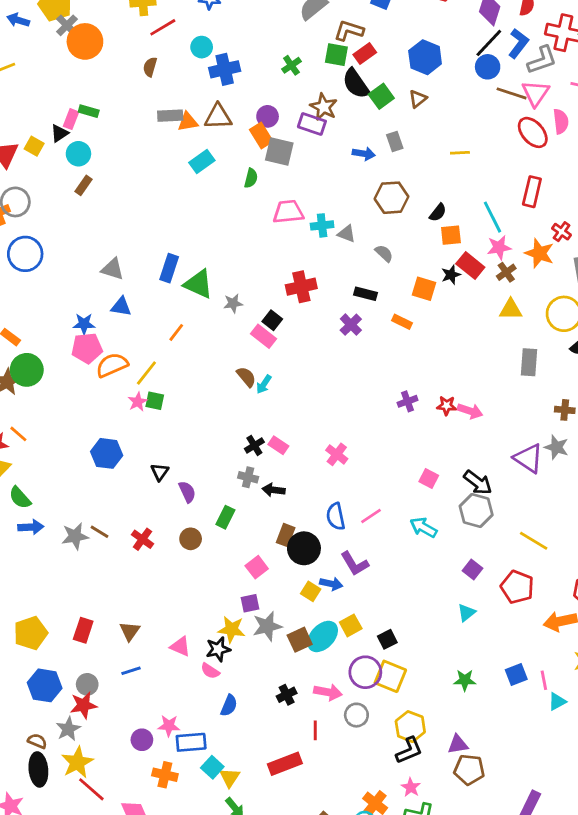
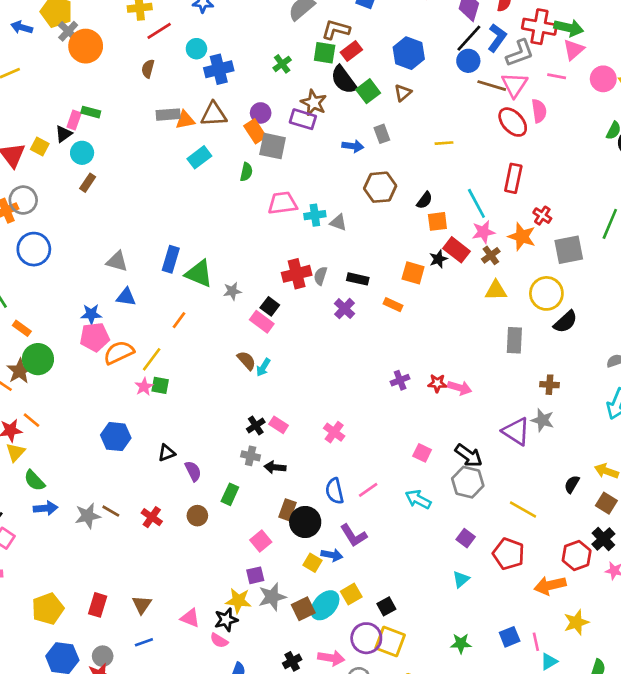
gray semicircle: (384, 253) -> (321, 276), moved, turned -114
black triangle: (160, 472) -> (167, 453), turned 36

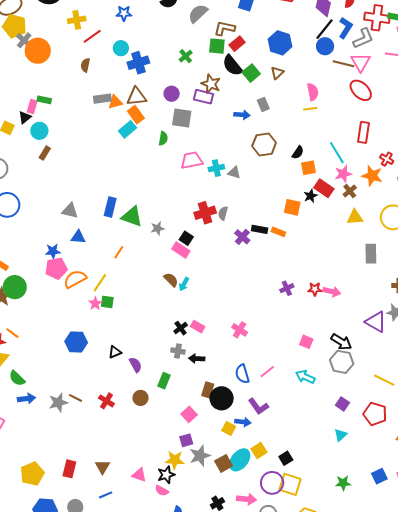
pink semicircle: (539, 111) -> (313, 92), moved
orange rectangle: (255, 131) -> (136, 115), moved
black rectangle: (358, 279) -> (260, 229), moved

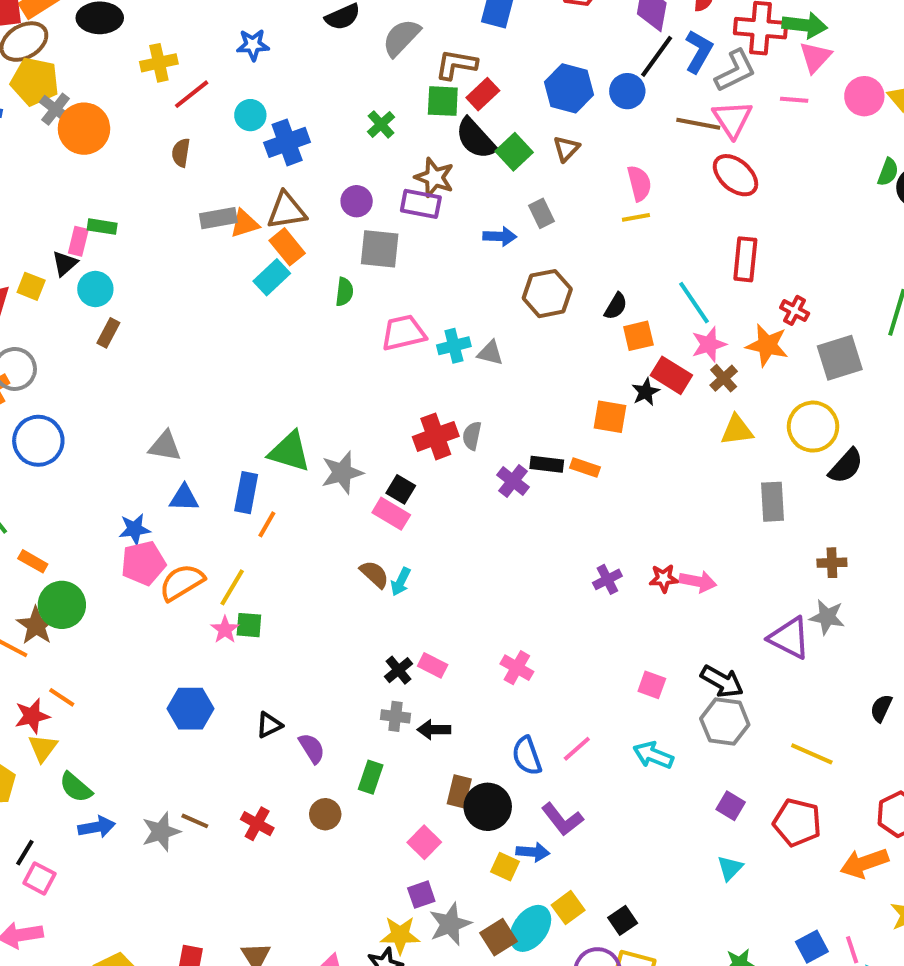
blue circle: (325, 46) -> (627, 91), moved
blue rectangle: (110, 207) -> (246, 493), moved
gray star: (158, 228) -> (342, 473), size x1.5

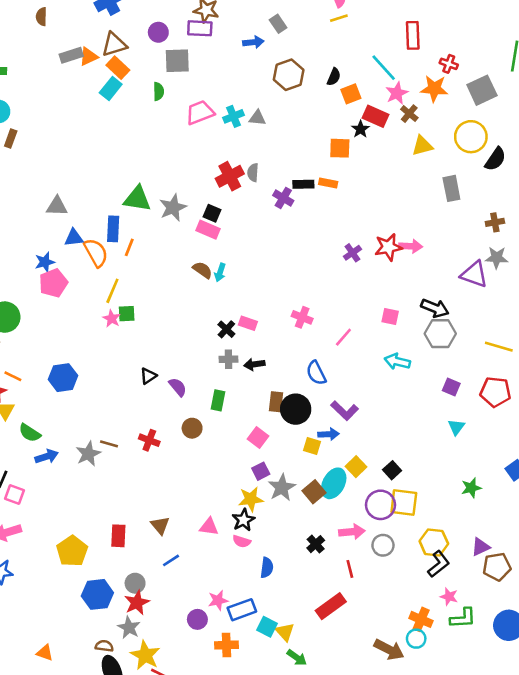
red star: (664, 578) -> (388, 247), size x1.5
orange semicircle: (182, 582) -> (96, 253), moved, turned 100
blue hexagon: (190, 709) -> (63, 378), moved
pink line: (577, 749) -> (343, 337), moved

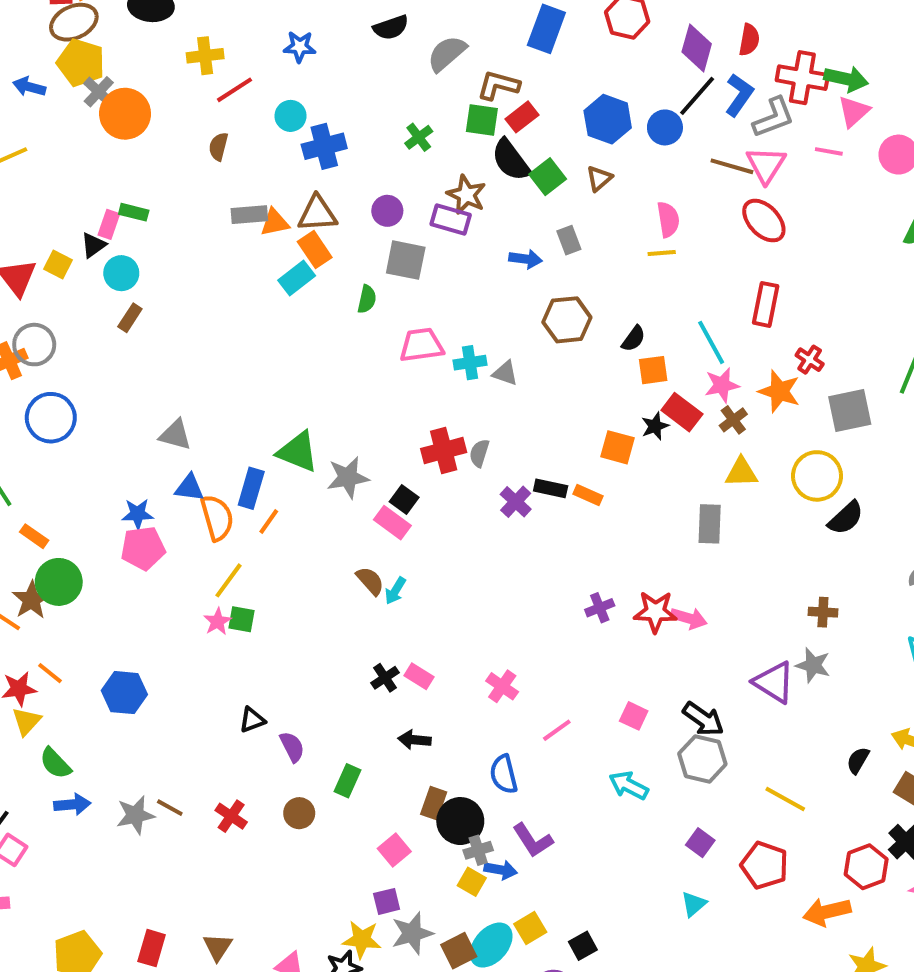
gray rectangle: (451, 188) -> (710, 524), moved
gray cross: (229, 359) -> (478, 850), moved, turned -30

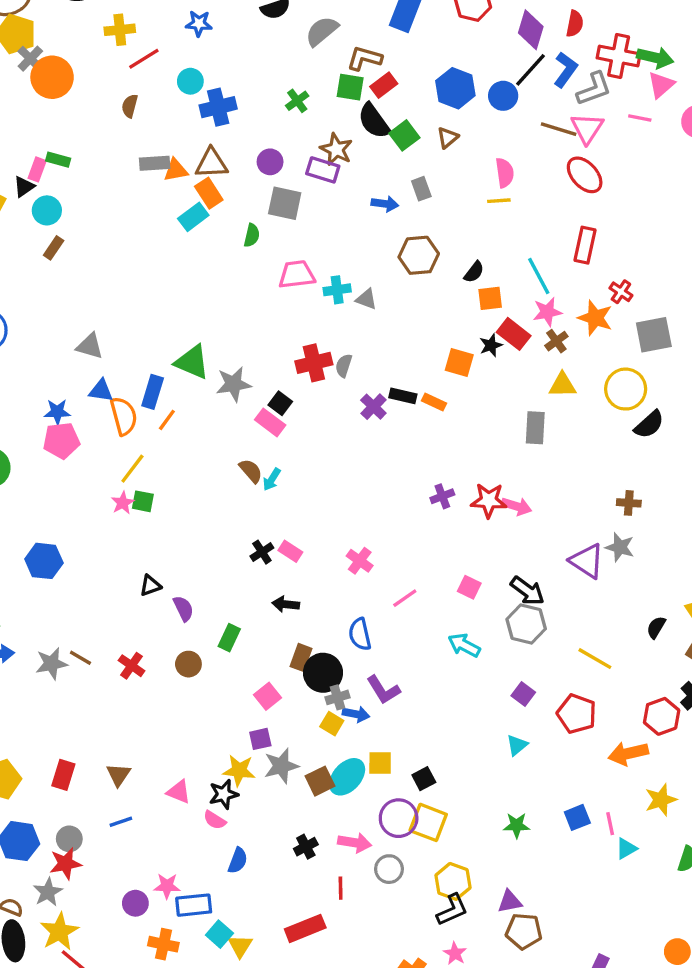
yellow square: (530, 928) -> (380, 763), turned 30

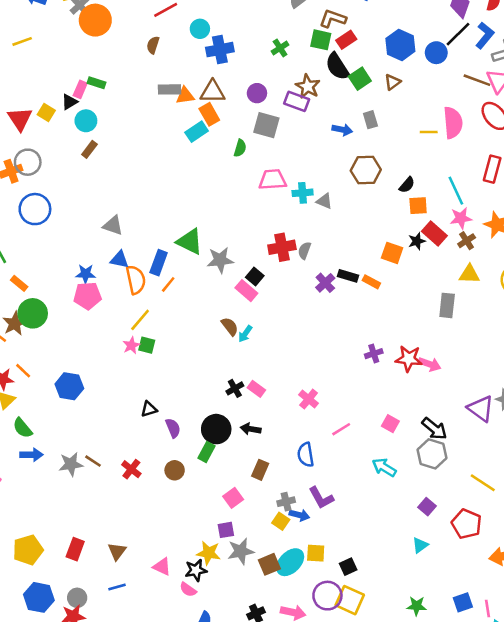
pink semicircle: (505, 173) -> (453, 123), moved, size x1.4
black circle: (323, 673) -> (216, 429), moved

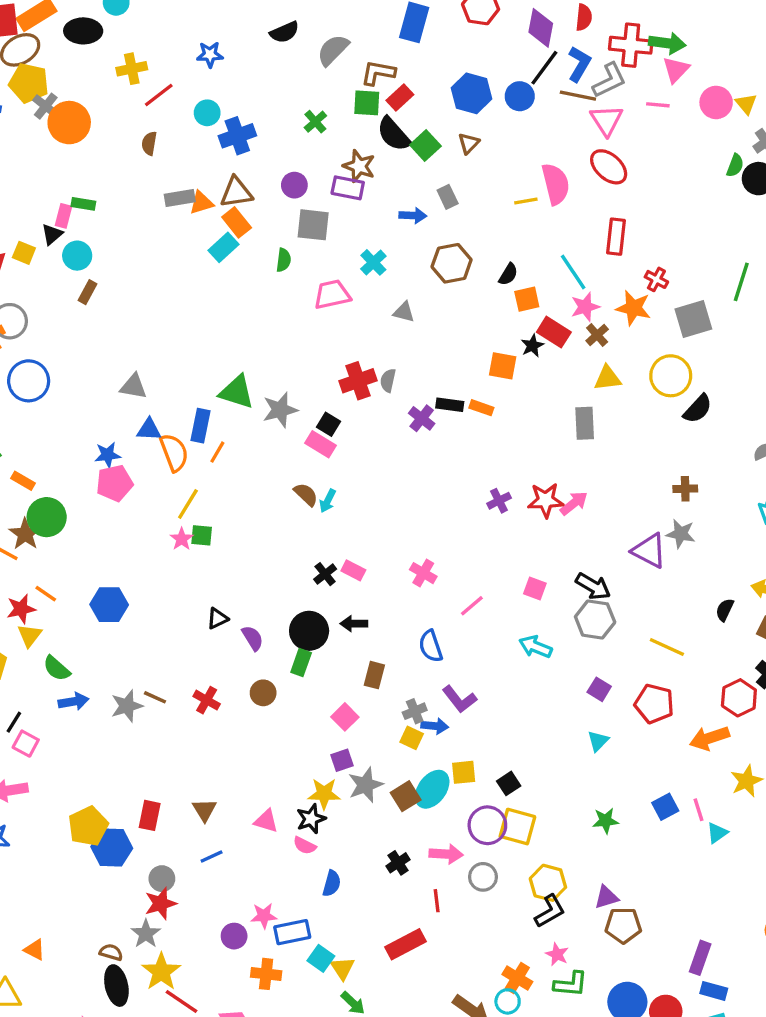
brown line: (477, 80) -> (578, 96), moved
cyan cross: (303, 193) -> (373, 262), moved, turned -30
pink arrow: (430, 364) -> (574, 503), turned -50
blue hexagon: (39, 597) -> (112, 847), moved

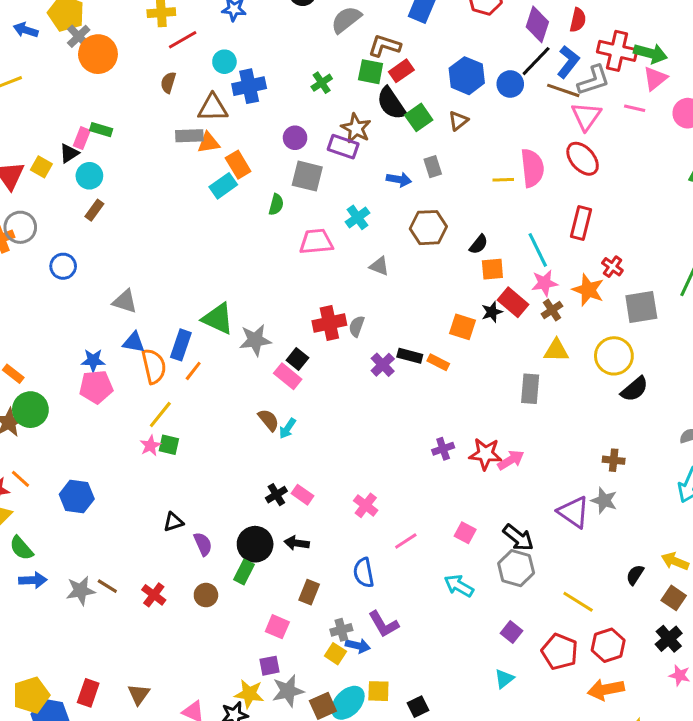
brown triangle: (236, 192) -> (213, 108), moved
blue circle: (29, 381) -> (63, 266), moved, size x0.7
red hexagon: (739, 698) -> (608, 645), moved
pink square: (345, 717) -> (277, 627), turned -30

